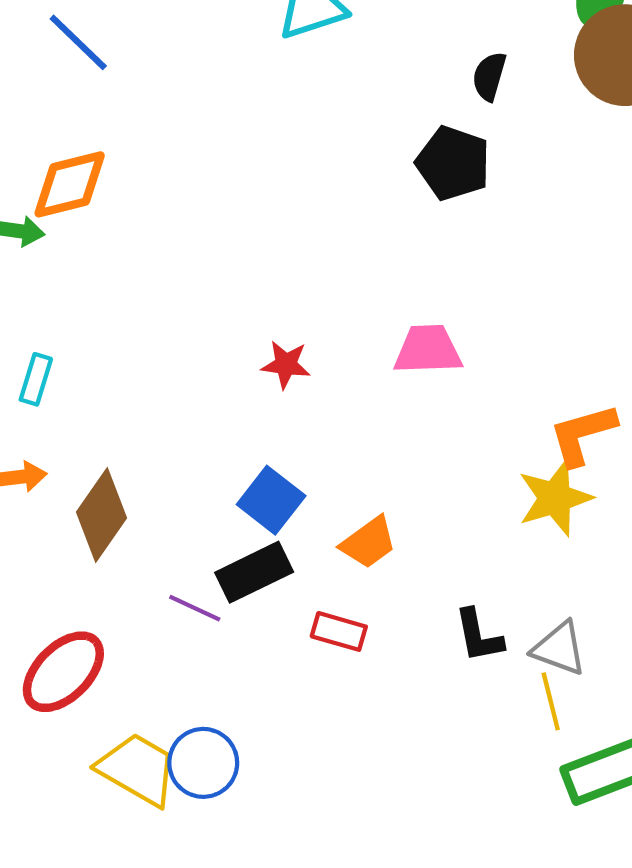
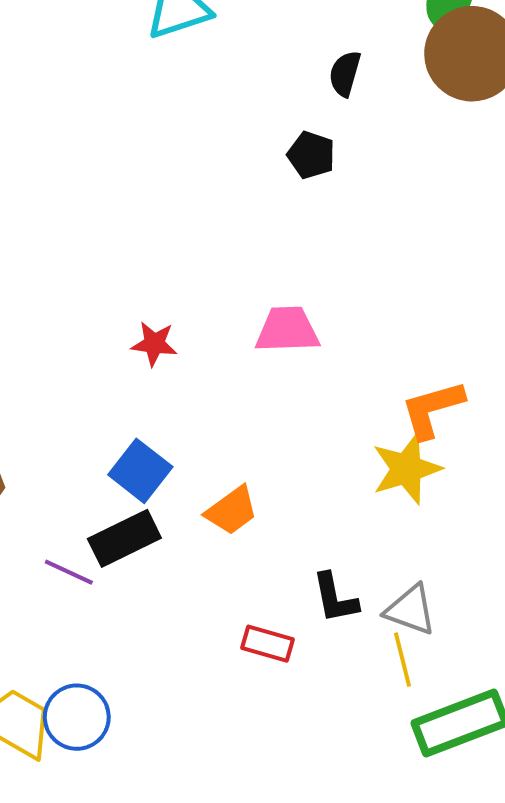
black pentagon: (453, 163) -> (311, 155), size x0.7
red rectangle: (339, 631) -> (267, 644), moved

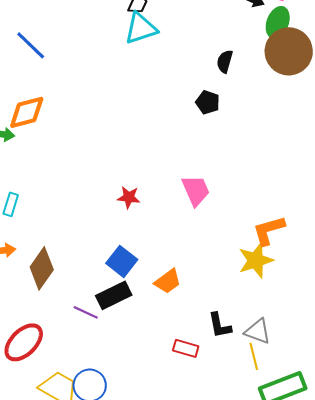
pink trapezoid: (287, 330) -> (196, 190), turned 68

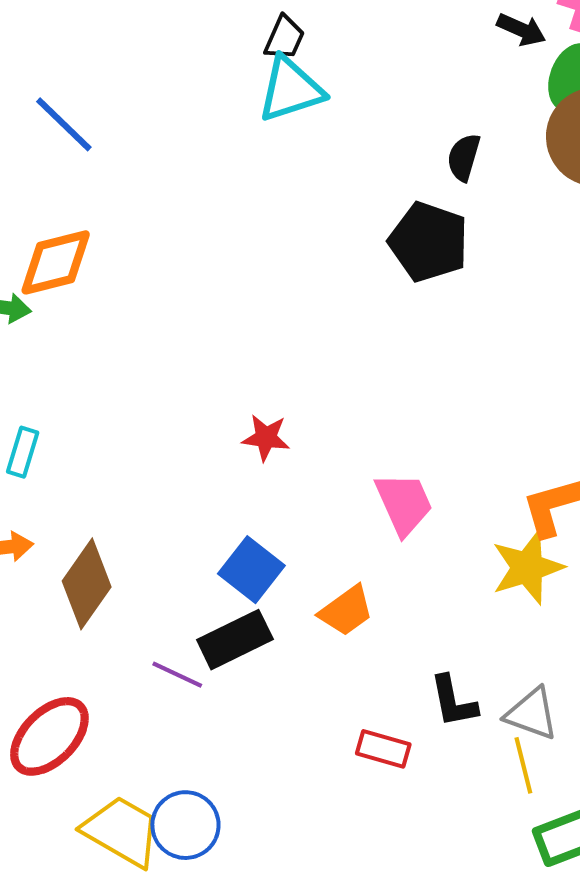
black pentagon: (208, 102) -> (429, 242), size x1.6
pink trapezoid: (196, 190) -> (404, 504), moved

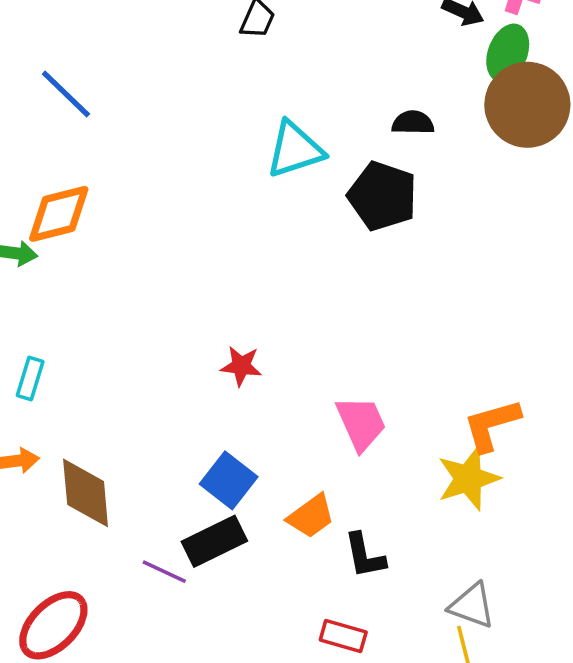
cyan triangle: (291, 89) -> (295, 149), moved
black semicircle: (464, 157) -> (413, 123), turned 75
brown diamond: (87, 584) -> (86, 493), turned -40
black L-shape: (453, 701) -> (365, 556), moved

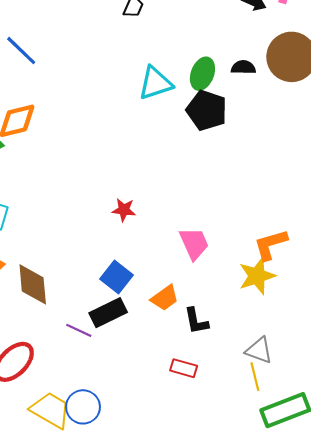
green ellipse: (508, 53) -> (202, 74), moved
black semicircle: (413, 123) -> (243, 67), moved

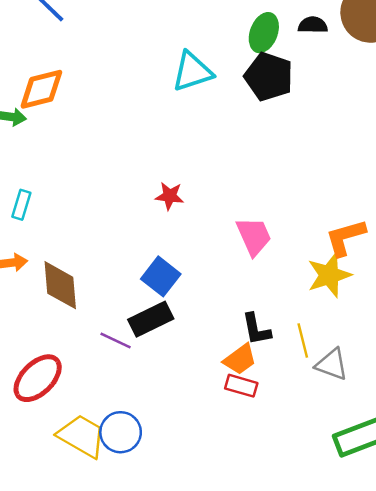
cyan triangle: (155, 83) -> (192, 72), moved
orange trapezoid: (165, 298) -> (240, 359), moved
yellow line: (255, 377) -> (303, 340), moved

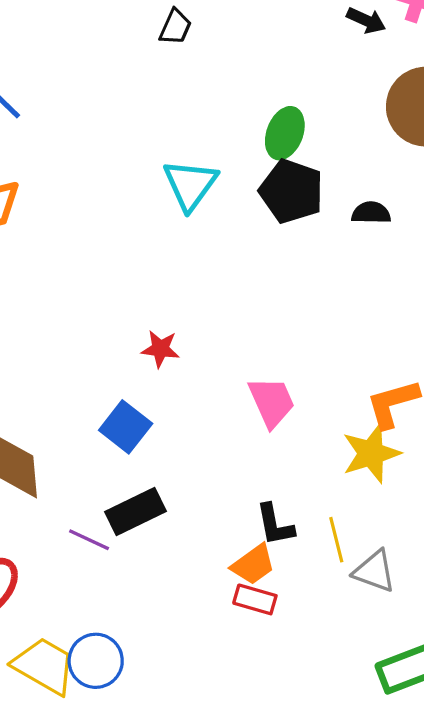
black semicircle: (313, 25) -> (371, 213), moved
cyan triangle: (192, 72) -> (190, 185), turned -36
blue square: (161, 276) -> (126, 427), moved

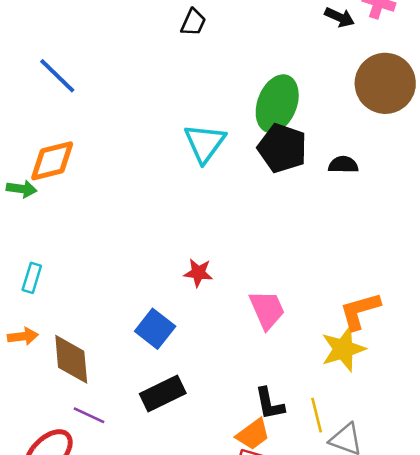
green ellipse: (285, 133) -> (277, 104), size x1.4
red star: (160, 349) -> (198, 273), moved
purple line: (89, 540) -> (89, 415), moved

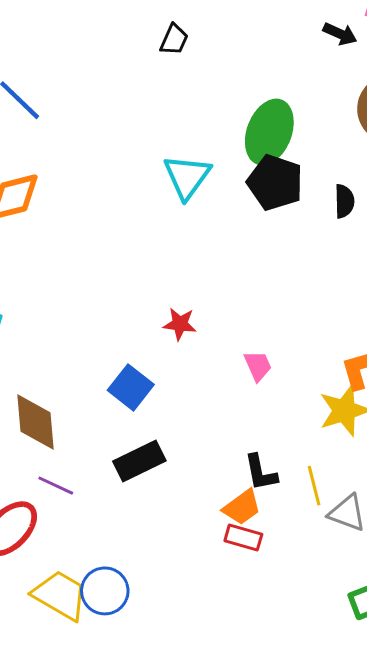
black semicircle: (343, 165) -> (344, 201), turned 88
pink trapezoid: (267, 310) -> (258, 366), size x0.7

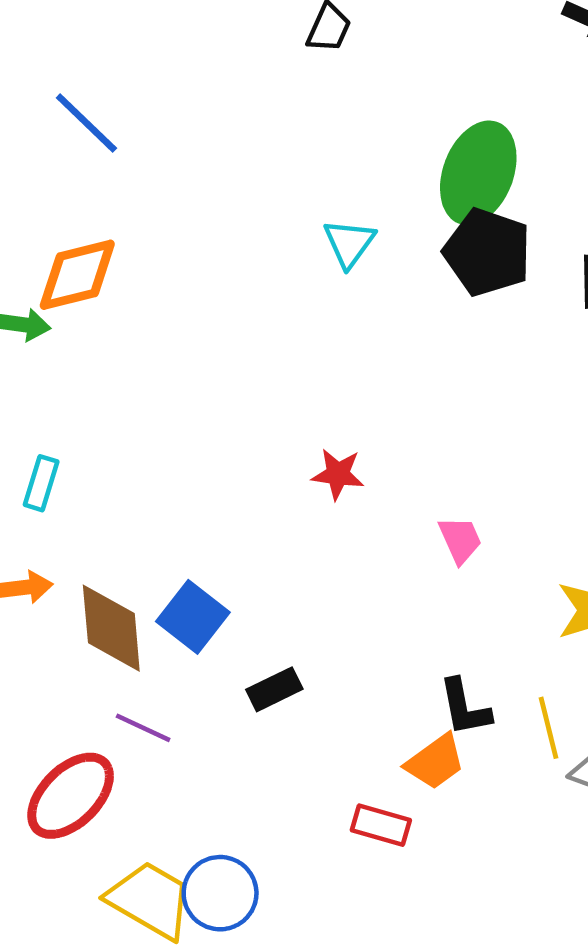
cyan triangle: (187, 177) -> (349, 243), size x0.7
blue square: (131, 387) -> (193, 617), moved
black rectangle: (139, 461) -> (274, 689), size x0.7
red rectangle: (243, 538) -> (381, 825), moved

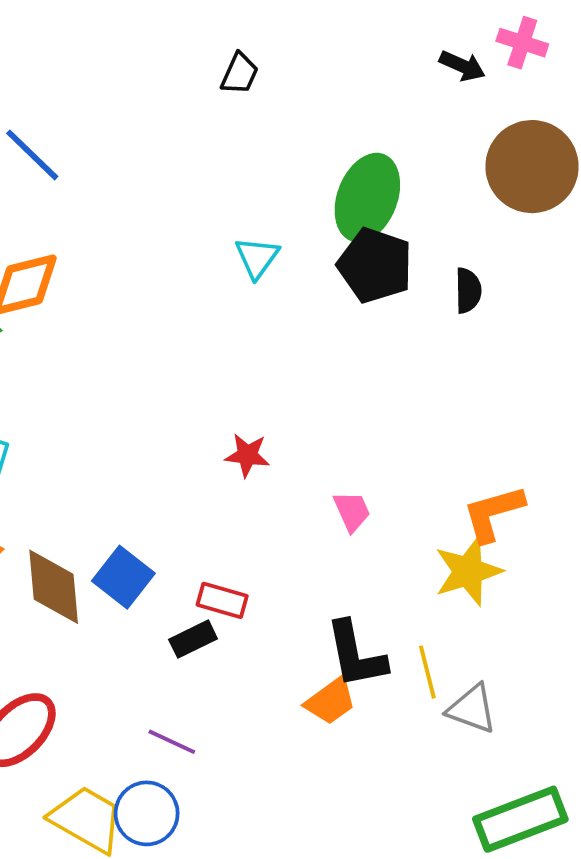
black L-shape: (465, 707) -> (356, 655), size x1.4
purple line: (143, 728) -> (172, 742), moved
red rectangle: (381, 825) -> (222, 600), moved

